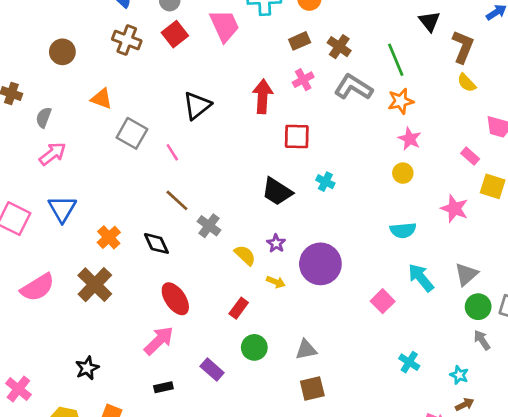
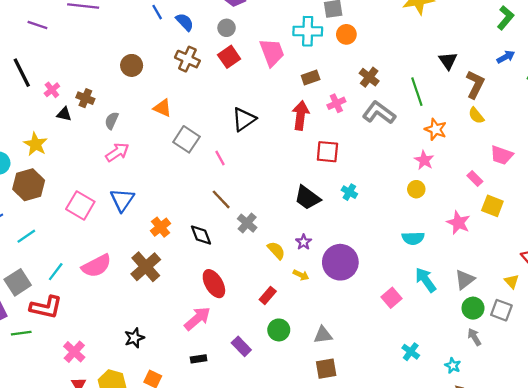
brown rectangle: (300, 41) -> (311, 77), moved
orange star: (401, 101) -> (436, 129), moved, turned 30

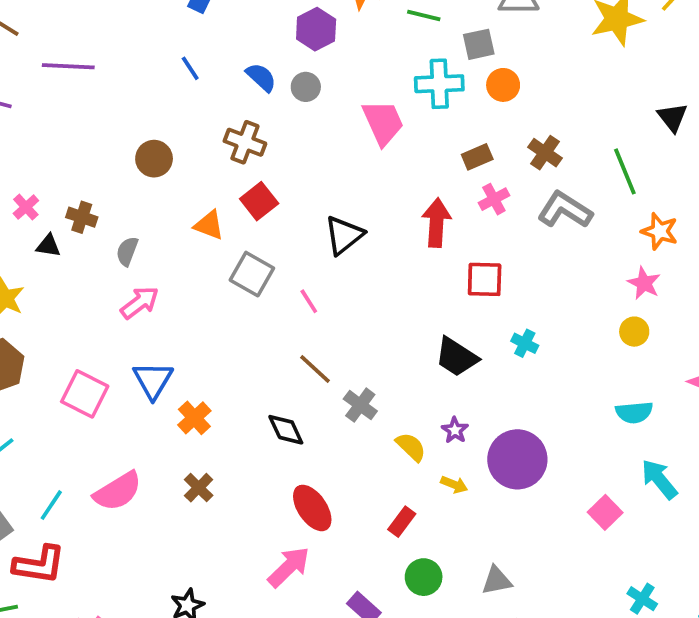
blue semicircle: (185, 22) -> (261, 77), moved
red square: (229, 57) -> (259, 201), moved
brown rectangle: (311, 77) -> (477, 157), moved
orange cross: (161, 227) -> (194, 418), moved
brown cross: (146, 267) -> (199, 488), size x0.6

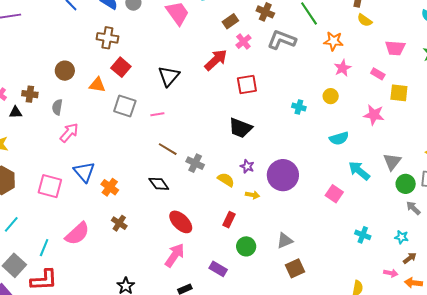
brown circle: (154, 159) -> (65, 71), moved
red arrow: (437, 223) -> (216, 60), turned 55
pink star: (644, 283) -> (343, 68), moved, turned 30
pink line: (309, 301) -> (157, 114), turned -56
cyan cross: (525, 343) -> (299, 107), moved

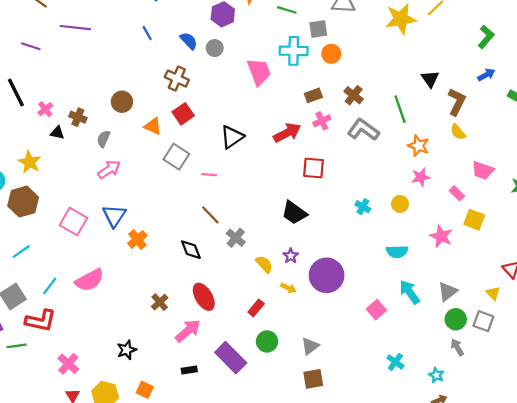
brown cross: (119, 223) -> (160, 302), moved
gray triangle: (285, 241) -> (310, 346), turned -30
purple rectangle: (218, 269) -> (231, 358), size x1.6

